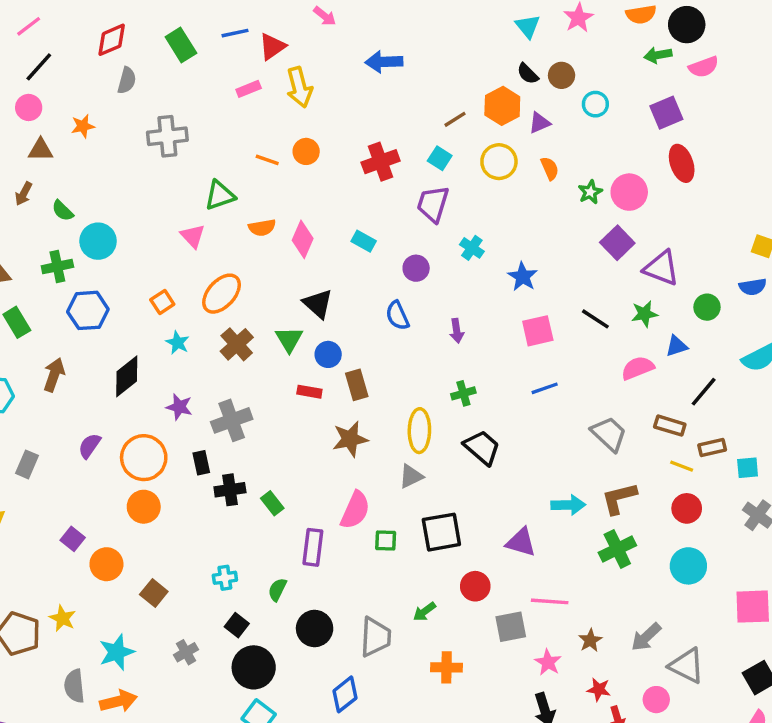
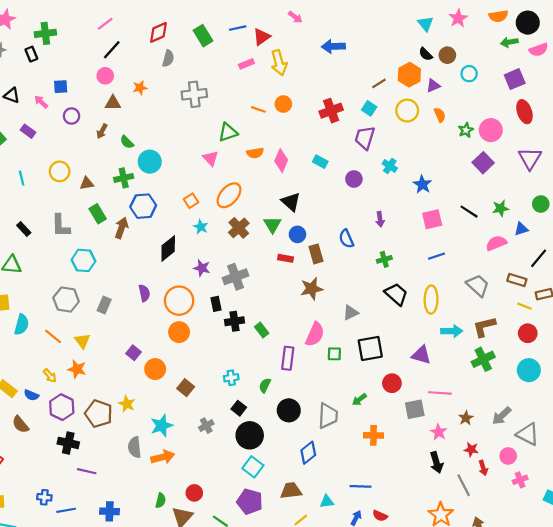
purple triangle: (661, 268) -> (530, 158), moved, turned 40
blue semicircle: (397, 316) -> (346, 239), moved
brown arrow: (54, 375) -> (121, 228), moved
yellow ellipse: (419, 431) -> (431, 300), moved
purple semicircle: (90, 446) -> (144, 293), turned 133

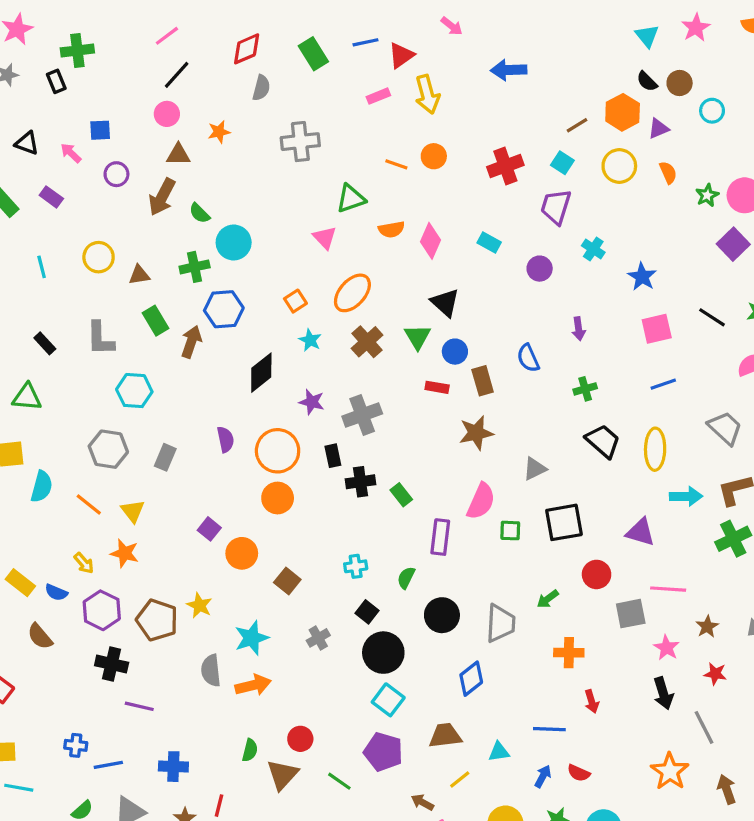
brown arrow: (102, 131) -> (162, 197), size x1.6
red arrow: (483, 468) -> (592, 701), moved

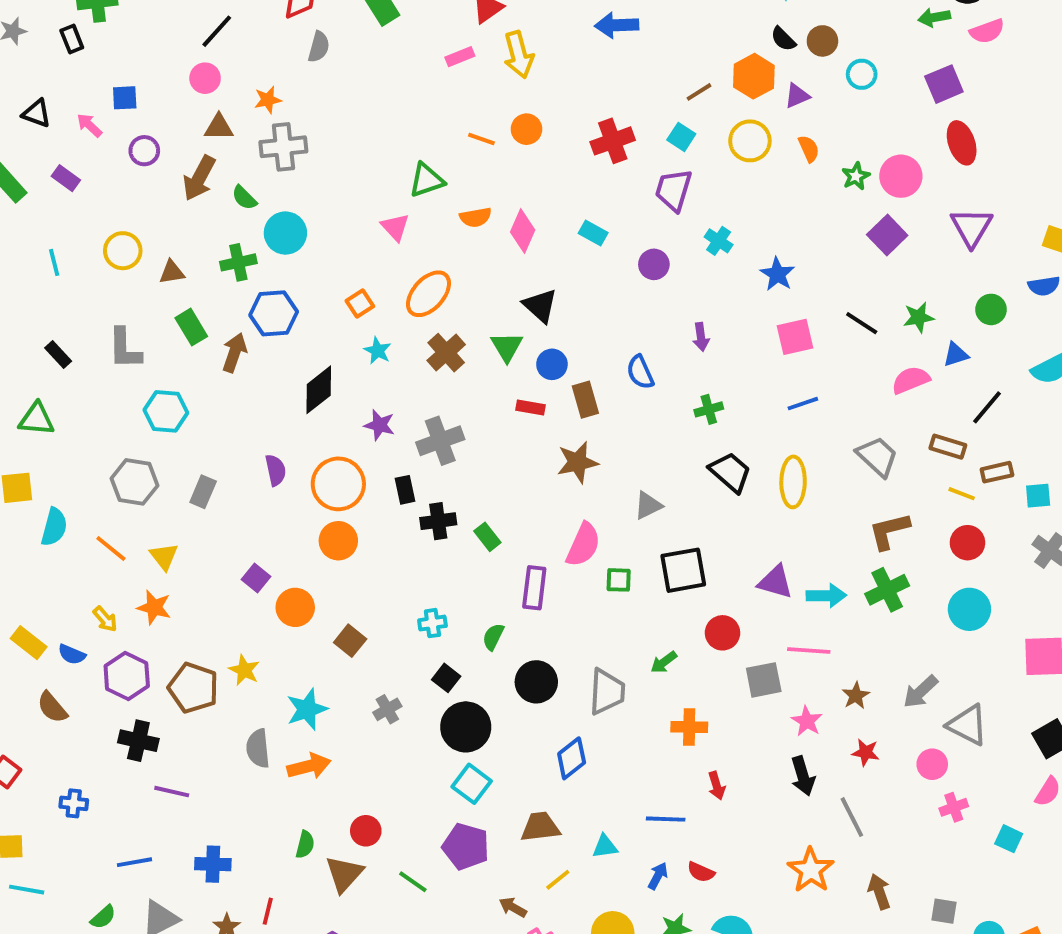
gray cross: (300, 142) -> (283, 147), moved
cyan arrow: (686, 496) -> (826, 596), moved
blue cross: (76, 745) -> (74, 803), moved

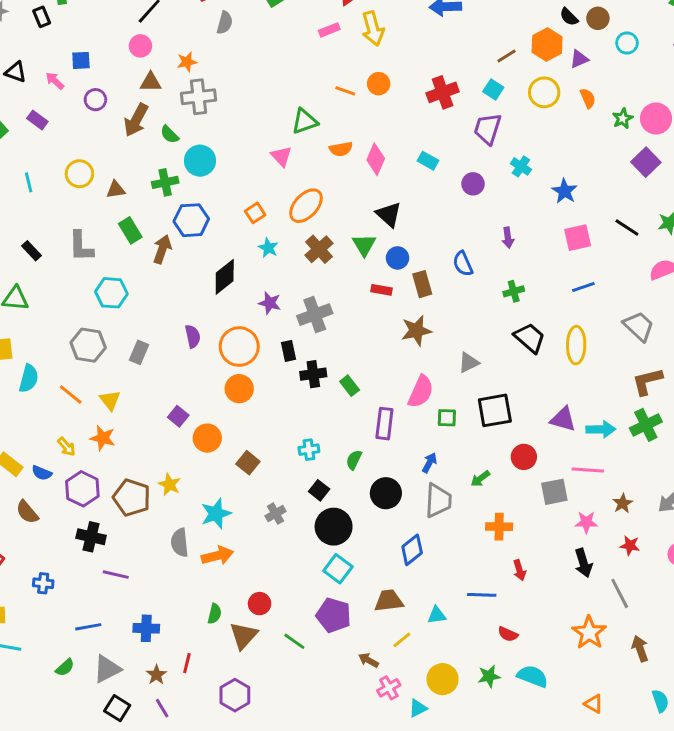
pink star: (807, 721) -> (586, 522), turned -30
blue arrow: (658, 876) -> (429, 463), moved

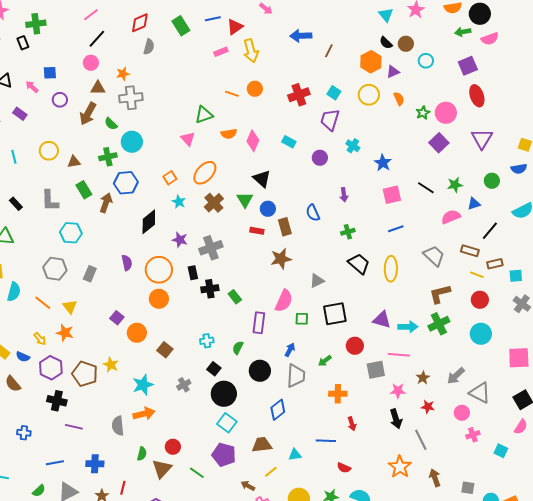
brown line: (506, 56) -> (329, 51), moved, turned -32
gray semicircle: (180, 543) -> (118, 426), moved

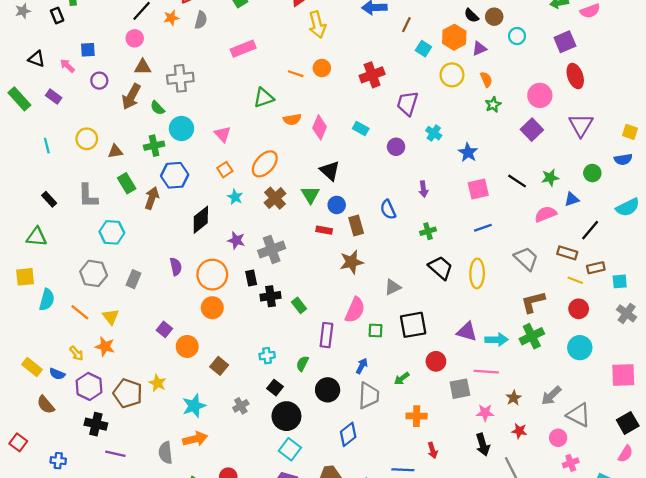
pink rectangle: (221, 52) -> (243, 49), moved, size x1.5
orange star: (123, 74) -> (171, 18), moved
cyan square: (334, 93) -> (423, 49), moved
green star: (423, 113) -> (493, 105), moved
pink triangle: (188, 139) -> (223, 134), moved

